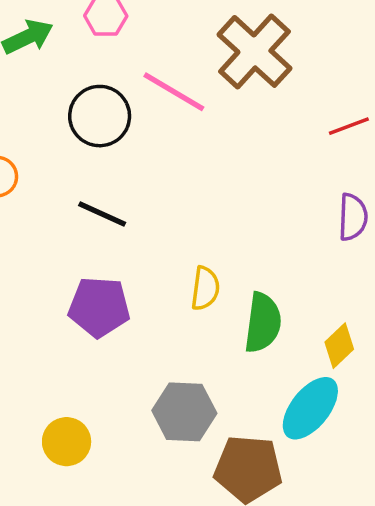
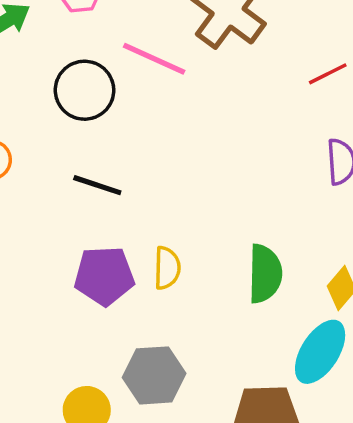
yellow semicircle: (205, 288) -> (167, 268), moved
gray hexagon: (184, 412) -> (154, 375), moved

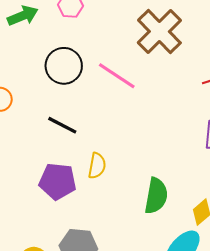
pink line: (154, 59) -> (117, 76), moved
yellow semicircle: (167, 268) -> (97, 166), moved

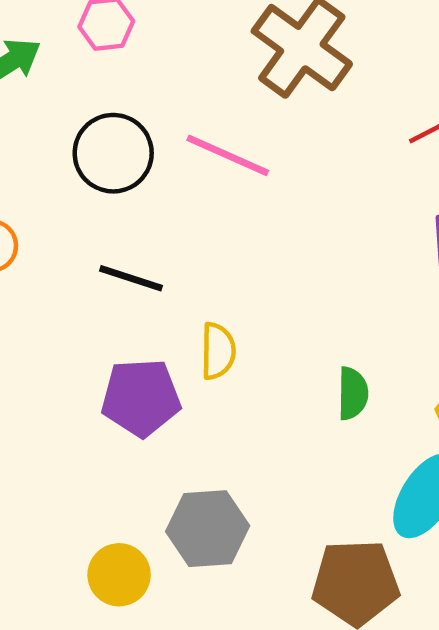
green semicircle: (156, 196) -> (353, 393), size x0.7

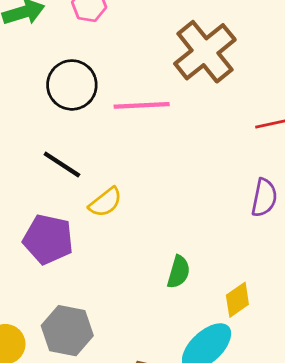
pink line: (228, 155) -> (142, 105), turned -42
yellow semicircle: (218, 351) -> (105, 202), moved, turned 36

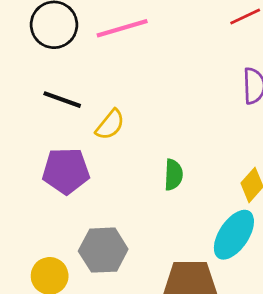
green semicircle: (179, 272) -> (173, 175), moved

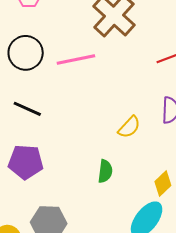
yellow semicircle: (110, 125) -> (129, 127), moved

